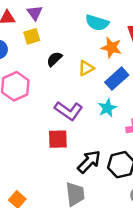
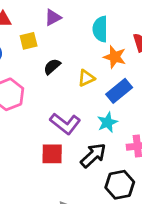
purple triangle: (35, 13) -> (53, 18), moved, turned 35
cyan semicircle: (97, 23) -> (100, 29), turned 70
black arrow: (89, 162) -> (93, 155), moved

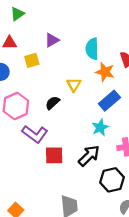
black semicircle: (52, 67) -> (52, 103), moved
yellow triangle: (86, 78) -> (74, 85), moved, turned -32
purple L-shape: (65, 124) -> (35, 134), moved

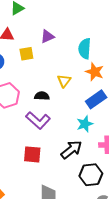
black semicircle: (52, 103) -> (42, 96), turned 40
purple L-shape: (35, 134) -> (38, 120), moved
red square: (54, 155) -> (32, 154), moved

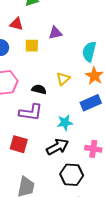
purple L-shape: (38, 120) -> (31, 112), turned -45
cyan star: (85, 124) -> (65, 123), moved

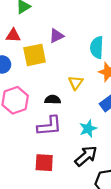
yellow square: (32, 46) -> (35, 55), size x1.5

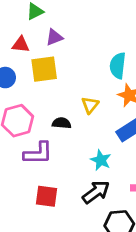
purple triangle: (56, 36) -> (54, 37), moved
purple L-shape: (49, 126) -> (38, 153), moved
cyan star: (88, 129) -> (101, 160), turned -30

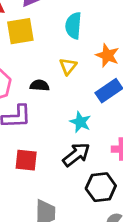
cyan semicircle: (118, 66) -> (73, 26), moved

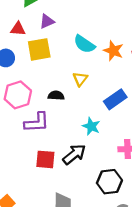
cyan semicircle: (73, 26) -> (84, 44), turned -60
orange star: (107, 55) -> (113, 51), moved
black arrow: (76, 155) -> (74, 154), moved

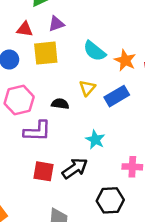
blue rectangle: (115, 99) -> (117, 96), moved

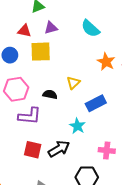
cyan semicircle: (95, 51) -> (90, 28), moved
blue rectangle: (117, 96) -> (96, 103), moved

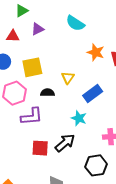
yellow square: (41, 52) -> (32, 67), moved

